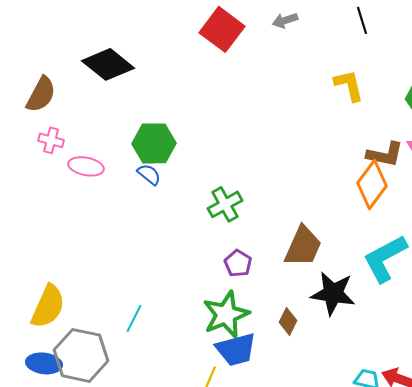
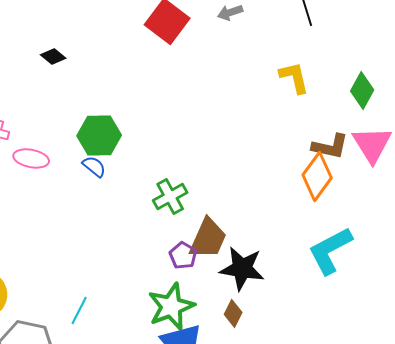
black diamond: (108, 64) -> (53, 56), size x0.5
brown trapezoid: (303, 246) -> (208, 238), moved
black star: (333, 293) -> (242, 268), moved

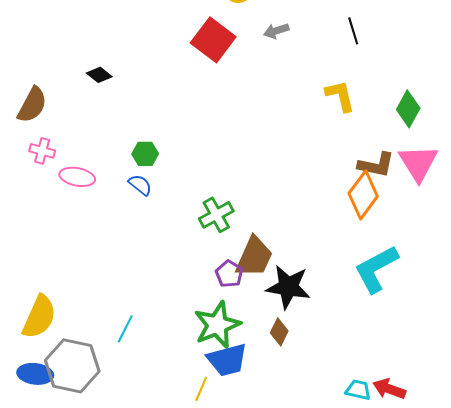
green hexagon: (99, 135) -> (145, 154), size x0.6

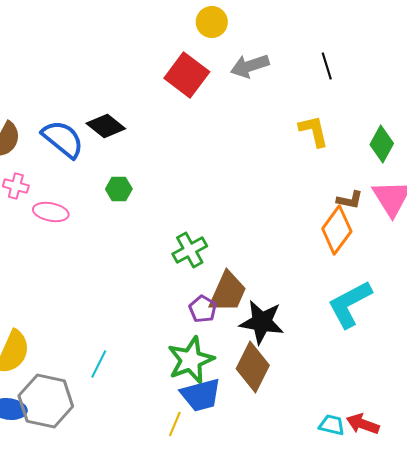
gray arrow: (276, 31) -> (250, 66), size x1.5
black diamond: (99, 75) -> (106, 126), moved, size x1.5
brown L-shape: (376, 165) -> (350, 200), size x0.7
blue semicircle: (140, 185) -> (63, 139), moved, size x1.8
brown diamond: (279, 332) -> (253, 367), size x1.8

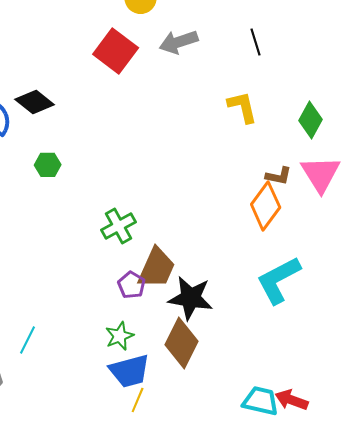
green star: (191, 360) -> (120, 336), size x0.6
yellow line: (175, 424) -> (138, 400), moved
cyan trapezoid: (332, 425) -> (261, 401), size x1.4

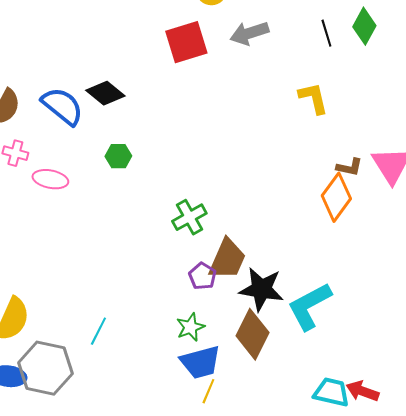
red square: (116, 51) -> (186, 42), turned 36
green diamond: (311, 120) -> (364, 26), moved
cyan L-shape: (279, 280) -> (309, 306), moved

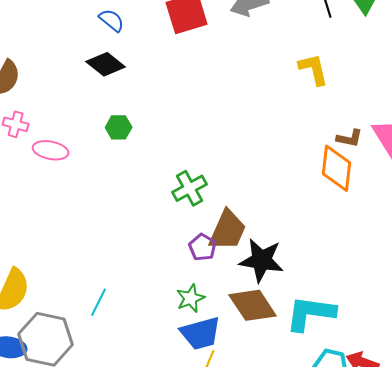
blue semicircle: (62, 106) -> (112, 20), moved, size x0.6
orange diamond: (336, 197) -> (337, 168), turned -30
cyan L-shape: (309, 306) -> (311, 313), moved, turned 36
brown diamond: (252, 334) -> (253, 305), turned -60

